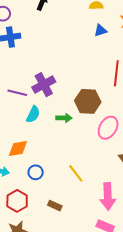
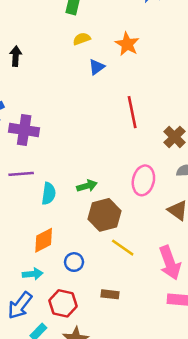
purple cross: (44, 85) -> (24, 130), moved, turned -35
brown hexagon: (88, 101) -> (104, 215), moved

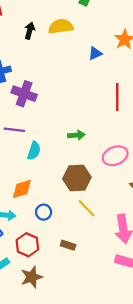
yellow semicircle: (82, 39) -> (61, 26), moved, size x1.6
pink ellipse: (143, 180) -> (115, 156), turned 45
green arrow: (87, 186) -> (76, 135), moved

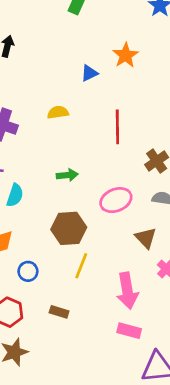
yellow semicircle: (61, 26) -> (58, 112), moved, size x0.7
yellow line: (87, 208) -> (81, 266), turned 66

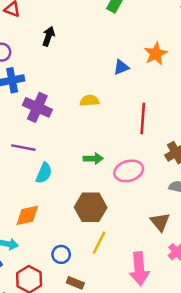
pink ellipse: (116, 200) -> (129, 171), moved
blue circle: (28, 271) -> (61, 254), moved

